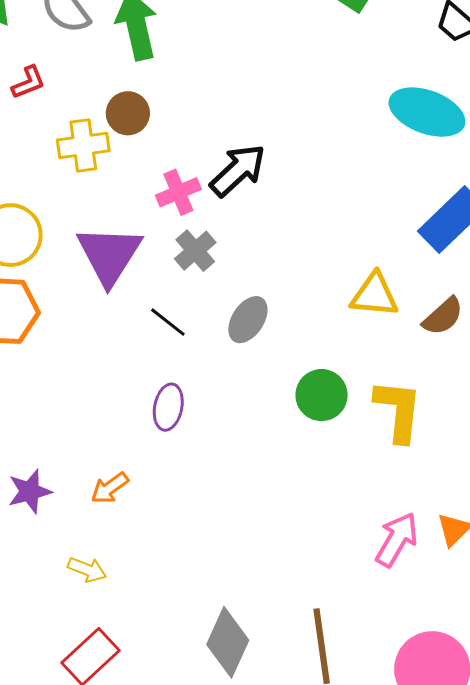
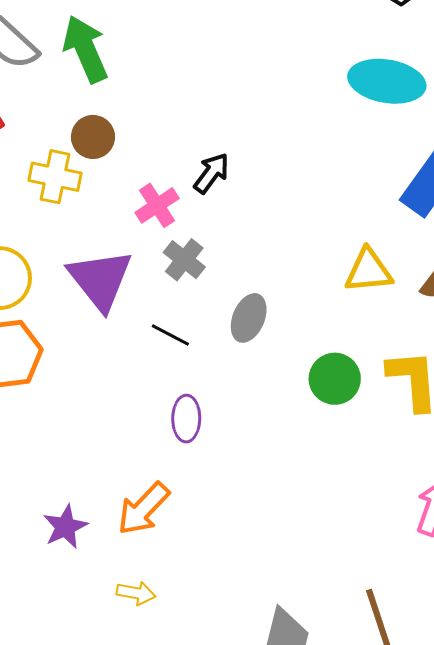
yellow cross: (83, 145) -> (55, 177), turned 30
black arrow: (238, 170) -> (211, 173), size x0.7
orange arrow: (110, 488) -> (143, 509), size x1.5

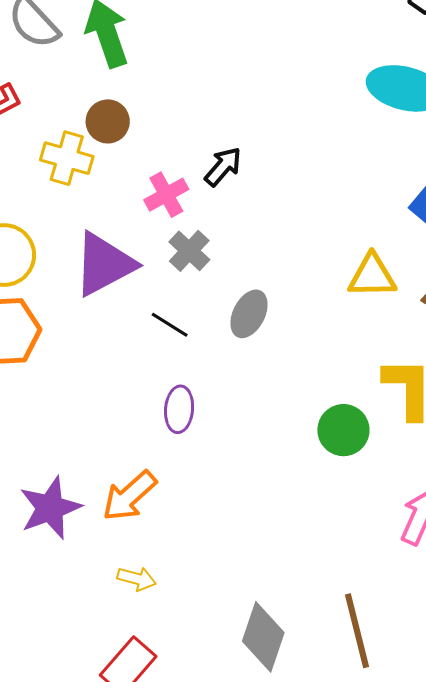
purple triangle: (100, 280) -> (104, 264), turned 36
green circle: (335, 379) -> (343, 430), moved
purple star: (65, 527) -> (50, 508), size x1.4
yellow arrow: (136, 593) -> (137, 579), moved

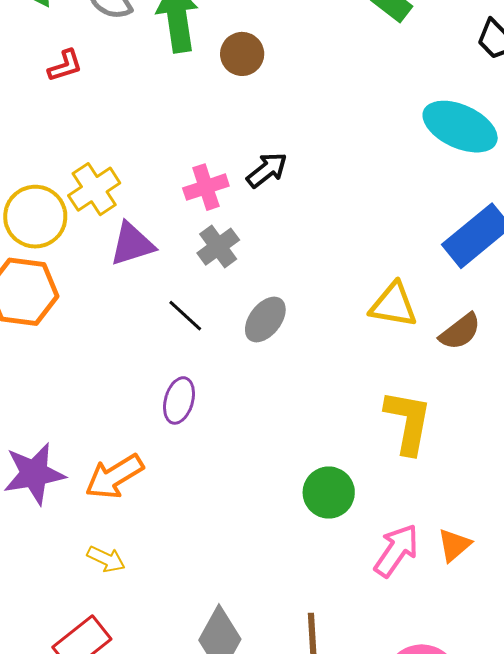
brown circle: (108, 121) -> (242, 54), moved
yellow cross: (67, 158) -> (94, 189), moved, turned 30
purple triangle: (104, 264) -> (132, 244), size x0.7
green circle: (343, 430) -> (329, 493), moved

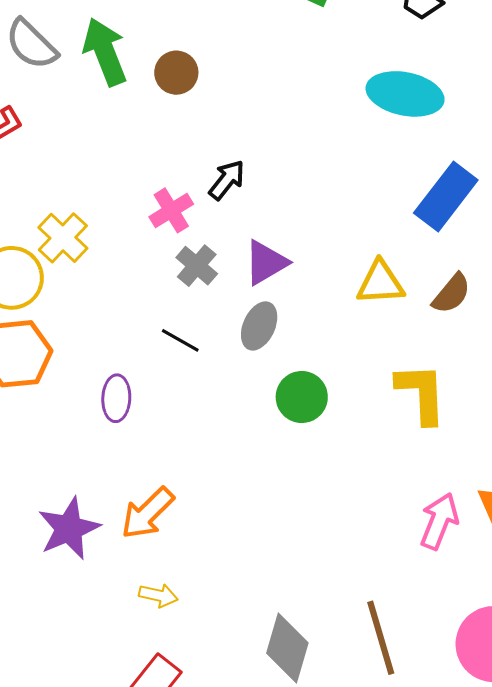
purple triangle: (132, 244) -> (266, 263), moved
purple ellipse: (179, 400) -> (116, 398), moved
green circle: (329, 493) -> (302, 397), moved

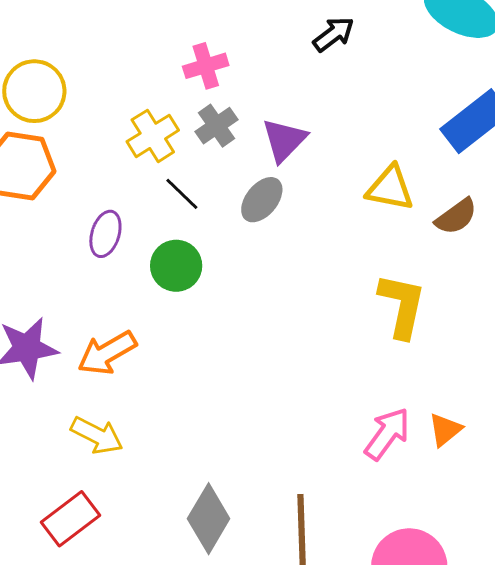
black arrow: (227, 180) -> (334, 34), moved
yellow cross: (63, 238) -> (153, 136), moved
purple triangle: (266, 263) -> (284, 140), turned -30
green circle: (302, 397) -> (176, 266), moved
yellow arrow: (158, 595) -> (97, 435), size x1.4

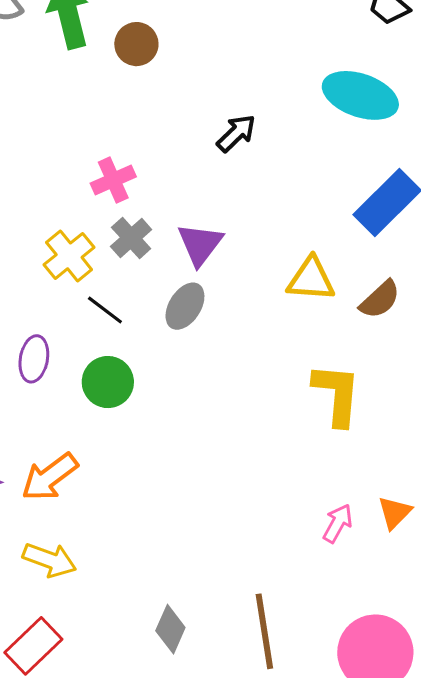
pink arrow: (387, 434) -> (338, 523), size x0.7
gray diamond: (209, 519) -> (170, 629), size x0.7

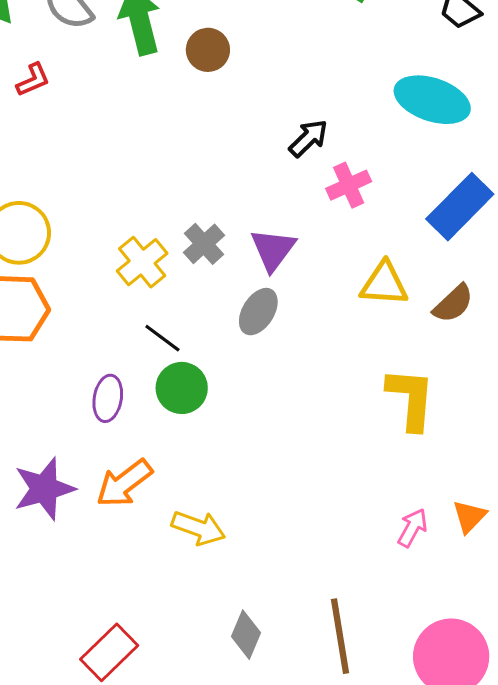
pink cross: (113, 180) -> (349, 185), moved
black line: (105, 310) -> (162, 338), moved
purple ellipse: (34, 359) -> (108, 398), moved
yellow arrow: (50, 560) -> (198, 528), moved

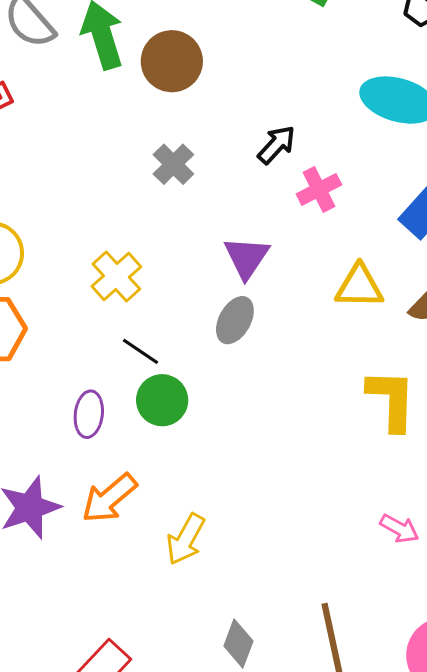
brown circle: (208, 50) -> (172, 61), size x1.4
gray cross: (204, 244) -> (173, 164), moved
yellow arrow: (198, 528) -> (186, 539), turned 102
pink arrow: (412, 528) -> (399, 529), turned 93

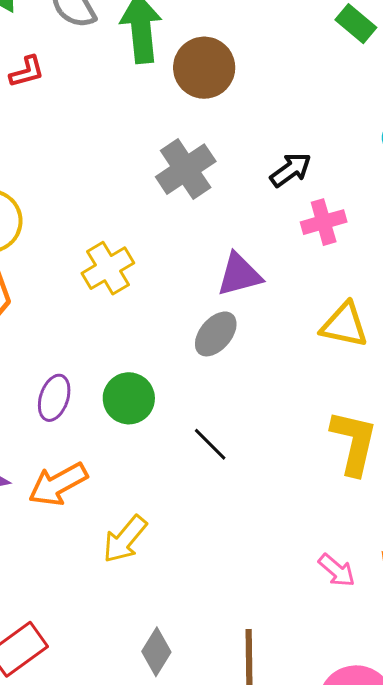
gray cross: (173, 164) -> (186, 169), size x1.4
purple triangle: (247, 257) -> (239, 275), turned 30
black line: (140, 351) -> (210, 444), moved

